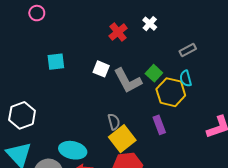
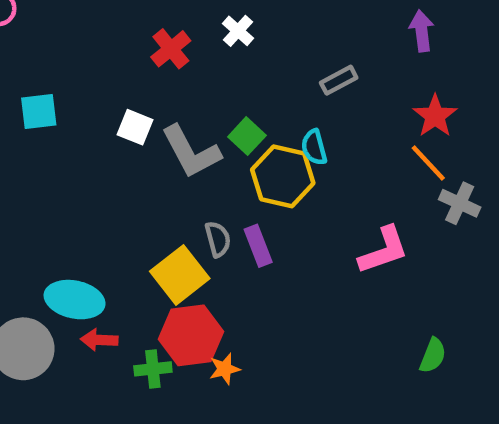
gray rectangle: (188, 50) -> (339, 80), moved
gray semicircle: (114, 122) -> (218, 239), moved

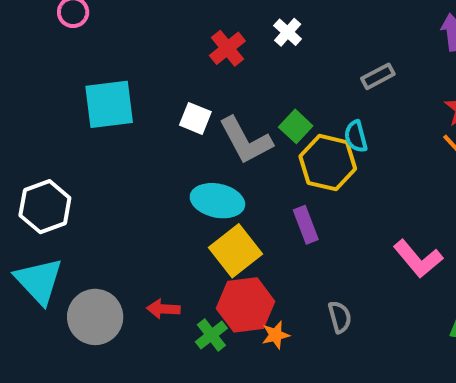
cyan square: (39, 111) -> (109, 104), size x1.5
gray semicircle: (218, 239) -> (340, 317), moved
pink L-shape: (384, 250) -> (418, 259), moved, turned 69
cyan ellipse: (75, 300) -> (217, 201), moved
green cross: (153, 369) -> (211, 335), turned -32

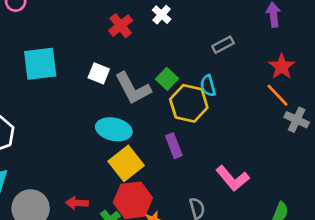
pink L-shape: (418, 259) -> (232, 178), moved

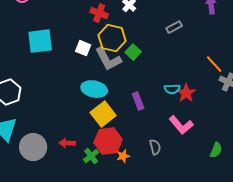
red cross: (121, 26) -> (99, 13), turned -30
red star: (282, 67) -> (186, 93), moved
cyan semicircle: (208, 86) -> (172, 89), moved, turned -77
yellow hexagon: (189, 103) -> (112, 38), moved

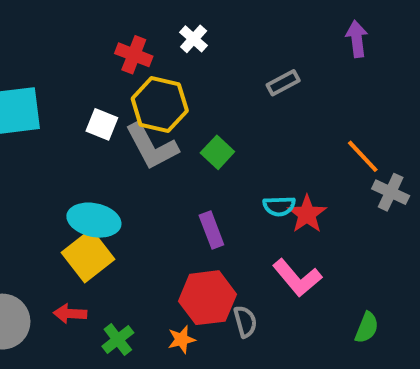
green square: (133, 52) -> (217, 152), moved
cyan ellipse: (94, 89) -> (94, 220), moved
yellow square: (103, 114) -> (88, 256), moved
red hexagon: (108, 141) -> (207, 298), moved

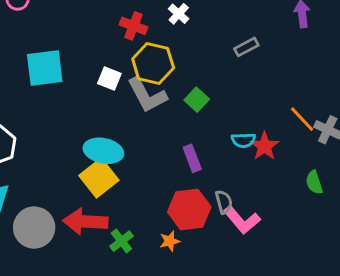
orange line: (363, 156) -> (302, 119), moved
pink L-shape: (297, 278) -> (242, 220), moved
red arrow: (70, 314) -> (85, 222), size x1.8
gray semicircle: (245, 322) -> (224, 202), moved
green semicircle: (367, 328) -> (314, 182), moved, turned 140

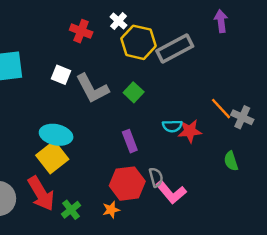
gray rectangle: (246, 47) -> (175, 49), size x1.8
yellow hexagon: (153, 63) -> (139, 42), moved
red star: (264, 146) -> (190, 131), turned 30
red arrow: (85, 222) -> (41, 194), turned -124

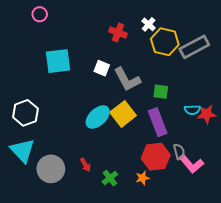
green square: (134, 92) -> (161, 92), moved, turned -35
cyan ellipse: (56, 135) -> (98, 117), turned -55
purple rectangle: (130, 141) -> (158, 122), size x1.5
yellow square: (52, 157) -> (123, 114), moved
red arrow: (41, 194) -> (85, 165), size x0.5

